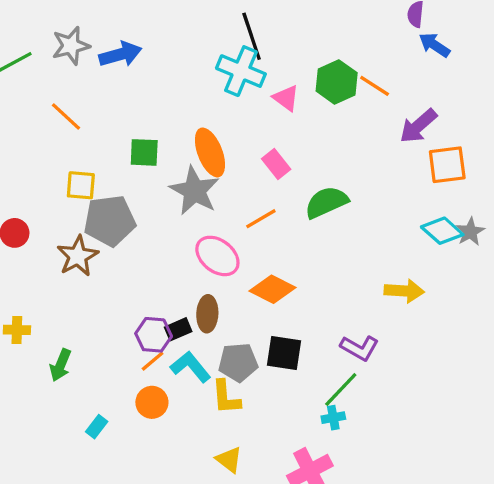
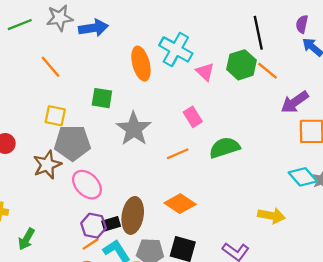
black line: (252, 36) -> (258, 33), moved
orange ellipse: (210, 152) -> (141, 64), moved
pink ellipse: (217, 256) -> (87, 185), moved
brown ellipse: (207, 314) -> (133, 215), size x1.4

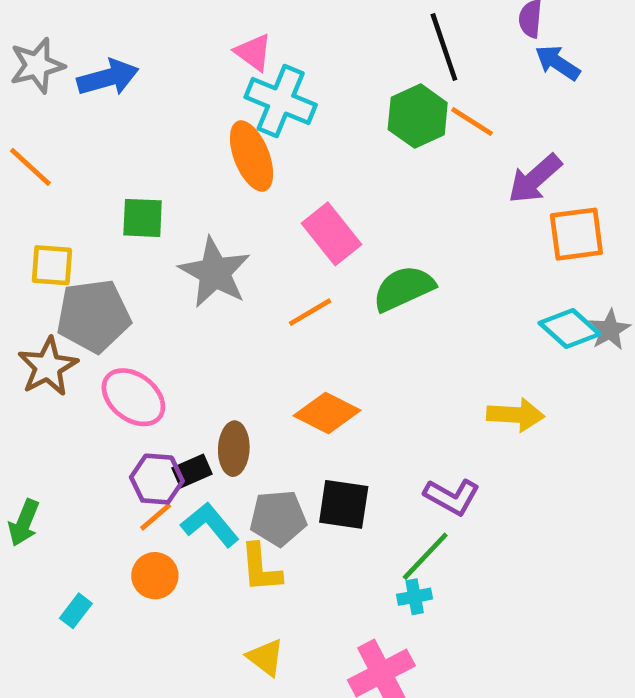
orange ellipse: (141, 64) -> (252, 156), moved
pink triangle: (205, 72) -> (253, 52), moved
pink rectangle: (193, 117) -> (331, 234), size x1.4
brown ellipse: (133, 215) -> (234, 449), size x0.7

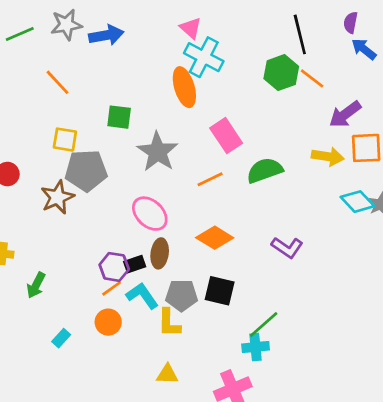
pink ellipse: (133, 397) -> (150, 214), moved
yellow arrow: (516, 415) -> (328, 157), moved
purple L-shape: (452, 497) -> (287, 247), moved
cyan cross: (415, 597) -> (256, 347), size x1.4
yellow triangle: (266, 657) -> (167, 374), turned -40

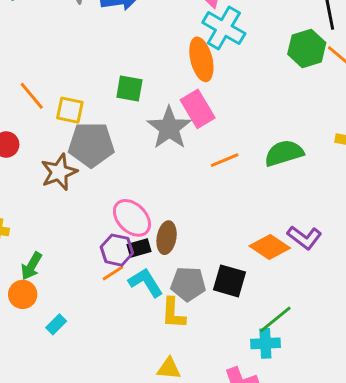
orange line: (58, 82) -> (32, 96), moved
pink rectangle: (226, 136) -> (198, 109), moved
pink ellipse: (150, 214) -> (132, 218), moved
orange diamond: (215, 238) -> (270, 247), moved
orange circle: (108, 322) -> (23, 294), moved

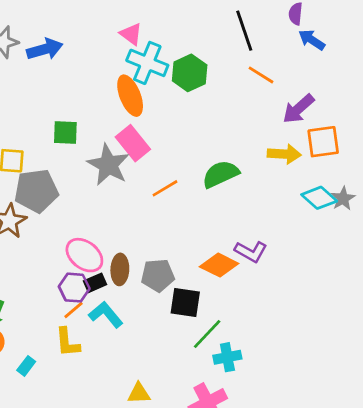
green hexagon: (307, 48) -> (190, 73), moved
gray pentagon: (188, 284) -> (158, 275), moved
yellow L-shape: (173, 313) -> (67, 342), moved
green line: (275, 319) -> (207, 334), moved

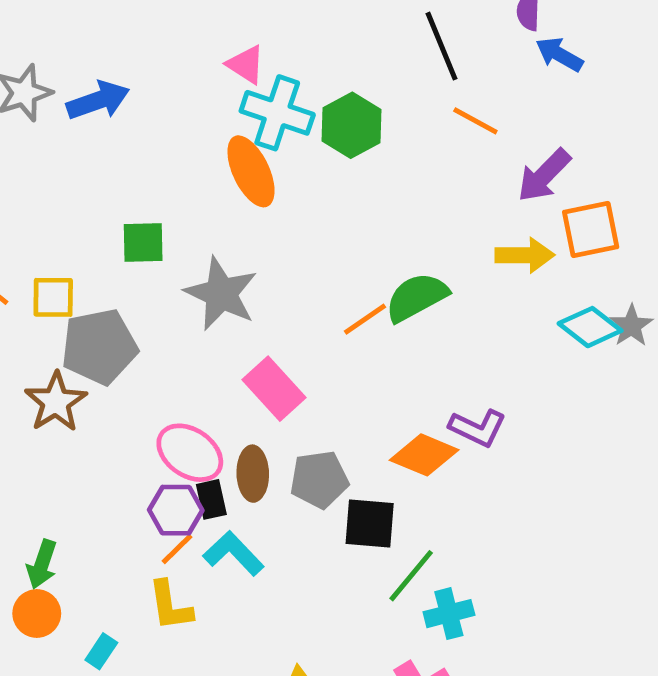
pink rectangle: (133, 143) -> (274, 389), moved
orange line: (165, 188) -> (365, 319), moved
black rectangle: (95, 283) -> (211, 499), turned -75

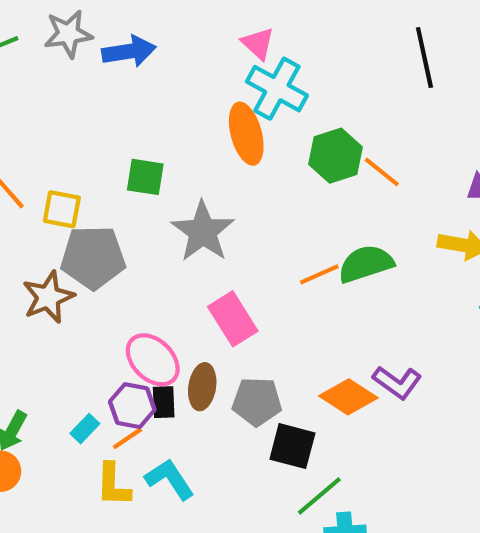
orange line: (475, 121) -> (382, 172), moved
green hexagon: (352, 125) -> (335, 156), moved
cyan L-shape: (233, 553) -> (170, 479), moved
cyan rectangle: (101, 651) -> (85, 429), moved

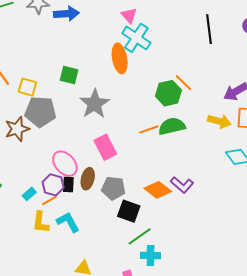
green hexagon: (335, 156) -> (168, 93), moved

